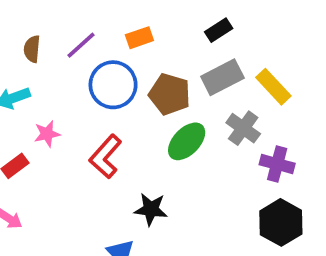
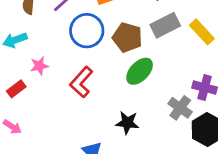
gray cross: (243, 128) -> (180, 108), moved
black star: (151, 209) -> (127, 123), moved

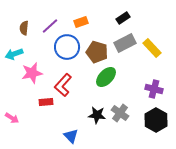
pink star: (39, 66) -> (32, 73), size x1.5
red rectangle: (16, 89) -> (46, 102), moved, turned 32
gray cross: (180, 108) -> (120, 113), moved

